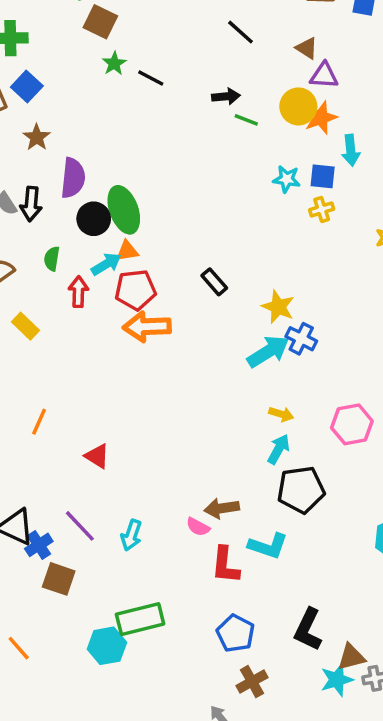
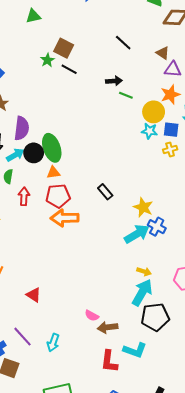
brown square: (100, 22) -> (64, 48), moved
yellow circle: (298, 106) -> (154, 112), moved
cyan arrow: (106, 264) -> (15, 155), moved
cyan arrow: (279, 449) -> (142, 292), size x1.5
pink semicircle: (198, 527) -> (92, 316), moved

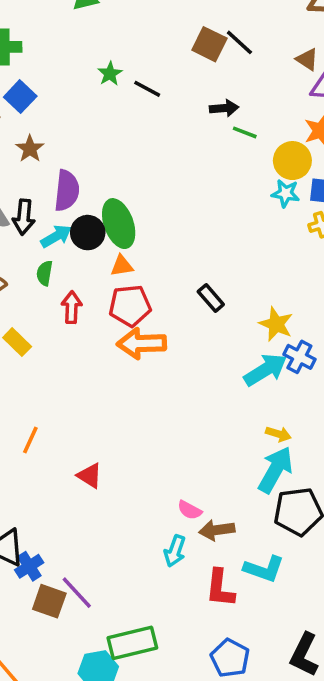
brown square: (64, 48) -> (209, 44), moved
purple line: (22, 337) -> (77, 593), moved
cyan arrow: (53, 343) -> (175, 551), moved

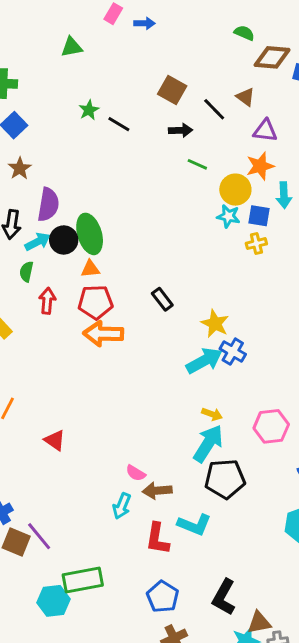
black line: (239, 42) -> (214, 109), moved
brown triangle: (307, 59) -> (245, 97), moved
black arrow: (224, 108) -> (181, 130), moved

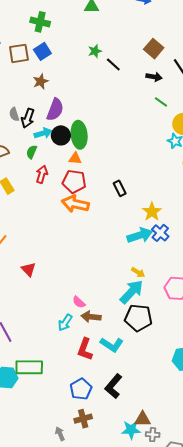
black L-shape: (224, 597) -> (113, 386), moved

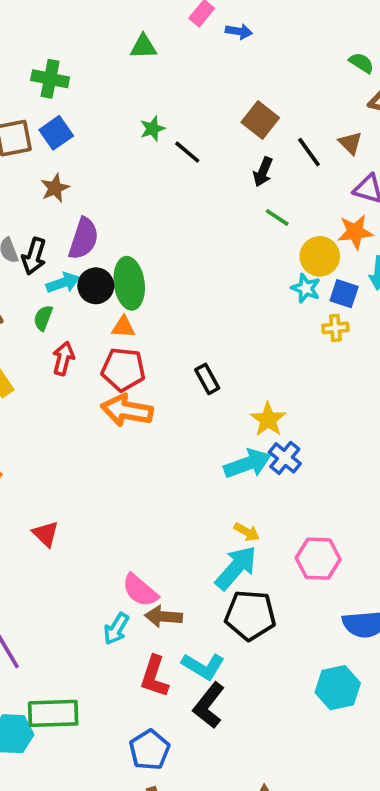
black arrow: (154, 77) -> (263, 172), turned 105
pink semicircle: (79, 302) -> (140, 590), size x1.5
black L-shape: (113, 386) -> (209, 705), moved

